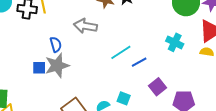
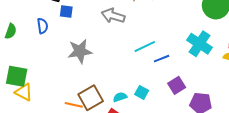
cyan cross: (175, 42) -> (199, 44), size x1.4
blue semicircle: (56, 45) -> (43, 26), moved
blue square: (39, 68) -> (66, 11), moved

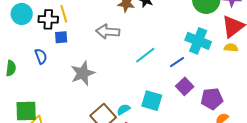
blue line: (162, 59) -> (177, 62), moved
cyan square: (142, 92) -> (152, 101), size x1.5
cyan semicircle: (120, 97) -> (123, 109), moved

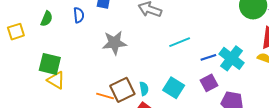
cyan cross: (198, 41) -> (232, 58), moved
cyan semicircle: (123, 109) -> (144, 89), turned 96

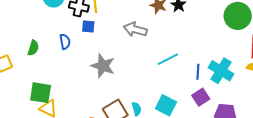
gray star: (114, 43) -> (103, 66), turned 30
blue line: (208, 57) -> (198, 72), turned -63

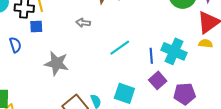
gray arrow: (135, 29) -> (83, 23), size x0.6

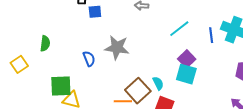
blue semicircle: (15, 45) -> (89, 59), moved
purple square: (158, 80) -> (187, 59), moved

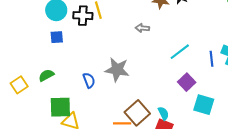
blue square: (95, 12) -> (57, 37), moved
green semicircle: (45, 43) -> (46, 75), moved, turned -126
cyan square: (186, 74) -> (204, 105), moved
cyan semicircle: (158, 83) -> (163, 113), moved

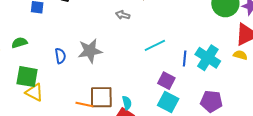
gray star: (117, 70) -> (90, 51), turned -30
purple square: (187, 82) -> (166, 81), moved, turned -30
brown square: (137, 113) -> (101, 97), turned 30

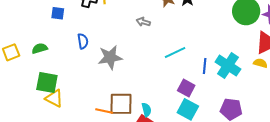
blue semicircle: (60, 56) -> (83, 41), moved

